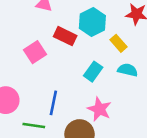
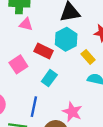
cyan rectangle: (93, 72) -> (49, 78), moved

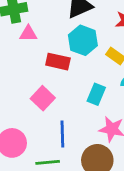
pink square: (18, 64) -> (43, 98), moved
cyan rectangle: (49, 78) -> (96, 94), moved

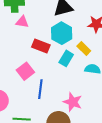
cyan rectangle: (96, 94) -> (66, 58), moved
blue line: (62, 134) -> (40, 89), moved

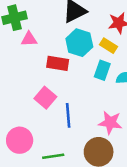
yellow rectangle: (84, 48) -> (108, 46), moved
cyan rectangle: (66, 58) -> (102, 70), moved

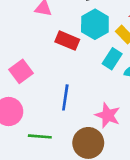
pink square: (45, 98) -> (21, 71), moved

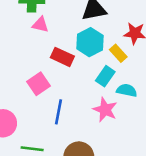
pink square: (21, 71) -> (39, 84), moved
pink star: (108, 115) -> (105, 110), moved

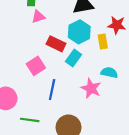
pink triangle: (40, 25) -> (38, 17), turned -32
yellow rectangle: (118, 53) -> (103, 41), turned 32
cyan rectangle: (105, 76) -> (74, 58), moved

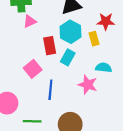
red rectangle: (56, 44) -> (50, 46), turned 60

